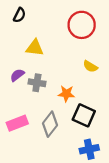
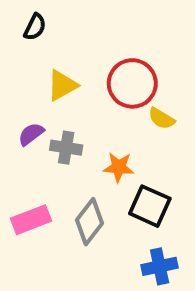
red circle: (82, 25) -> (132, 83), moved
yellow triangle: (35, 48) -> (62, 85), turned -36

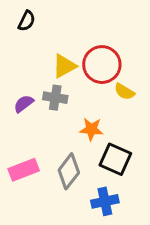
yellow triangle: (62, 85) -> (64, 66), moved
gray cross: (66, 148) -> (55, 98), moved
blue cross: (160, 266) -> (105, 201), moved

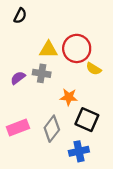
yellow triangle: (64, 66) -> (48, 50), turned 30

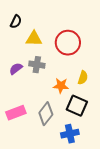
black semicircle: (20, 16) -> (16, 22), moved
yellow triangle: (48, 50) -> (34, 39), moved
yellow semicircle: (94, 69) -> (83, 78), moved, turned -104

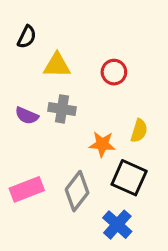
red circle: (68, 43) -> (114, 72), size x0.6
purple semicircle: (16, 69) -> (27, 116), turned -120
blue cross: (70, 134) -> (117, 225), turned -36

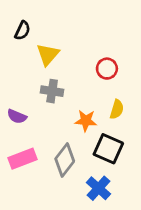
yellow triangle: (57, 65) -> (48, 54), turned -50
red circle: (114, 72) -> (107, 69), moved
purple semicircle: (27, 116) -> (17, 116), moved

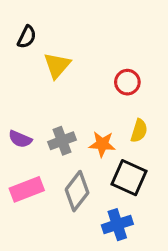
gray cross: (52, 91) -> (62, 141), moved, turned -30
blue cross: (98, 188) -> (117, 225), turned 30

